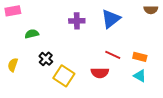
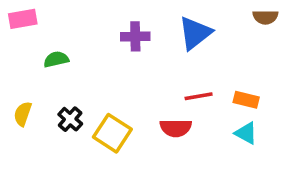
red line: (113, 55) -> (199, 96), turned -35
black cross: (46, 59) -> (70, 119), moved

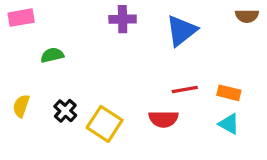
purple cross: (135, 36) -> (123, 19), moved

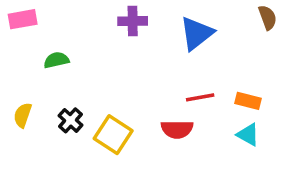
brown semicircle: (247, 16) -> (268, 17), turned -110

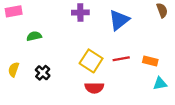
red semicircle: (177, 129) -> (94, 88), moved
yellow square: (113, 135) -> (91, 61), moved
cyan triangle: (248, 135) -> (160, 84), moved, turned -40

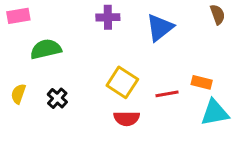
green semicircle: (34, 36) -> (46, 49), size x1.5
red line: (121, 59) -> (167, 94), moved
cyan triangle: (160, 84) -> (215, 113), size x1.5

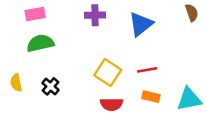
pink rectangle: (18, 16) -> (35, 14), moved
orange rectangle: (202, 82) -> (151, 97), moved
yellow semicircle: (18, 94) -> (16, 83), turned -30
red line: (167, 94) -> (147, 70), moved

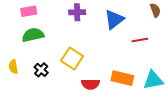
red line: (147, 70) -> (140, 40), moved
yellow square: (108, 72) -> (72, 59), moved
orange rectangle: (151, 97) -> (122, 78), size x1.5

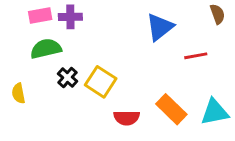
purple cross: (77, 12) -> (70, 17), moved
black cross: (41, 70) -> (67, 77), moved
orange rectangle: (122, 78) -> (171, 109), turned 30

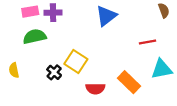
blue triangle: (160, 27) -> (106, 16), moved
black cross: (67, 77) -> (54, 72), moved
cyan triangle: (215, 112) -> (162, 69), moved

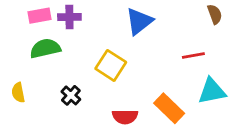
yellow square: (76, 62) -> (111, 65), moved

